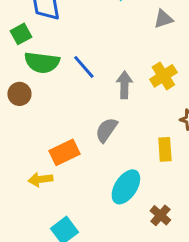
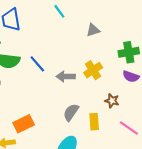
gray arrow: (124, 85) -> (66, 76), turned -90
gray semicircle: (106, 130) -> (71, 112), moved

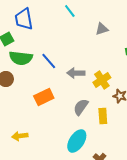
yellow cross: (93, 70) -> (102, 80), moved
orange rectangle: (24, 124) -> (44, 97), moved

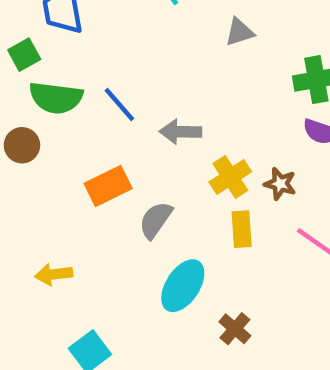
yellow cross: (102, 80) -> (230, 177), moved
gray semicircle: (81, 107) -> (156, 220), moved

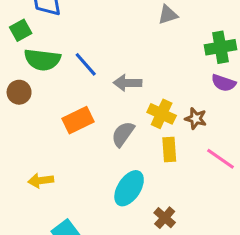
yellow cross: (230, 177) -> (162, 114), turned -32
gray semicircle: (156, 220) -> (123, 134), moved

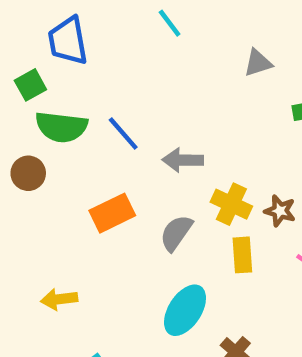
gray triangle: (168, 15) -> (258, 63), moved

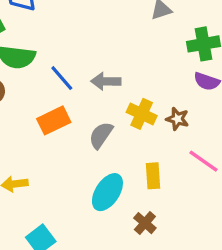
blue line: (123, 134) -> (62, 78), moved
yellow rectangle: (242, 255) -> (153, 176), moved

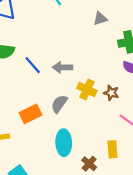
orange rectangle: (54, 120) -> (30, 114), moved
yellow rectangle: (153, 176) -> (112, 149), moved
cyan ellipse: (107, 192) -> (64, 143), turned -35

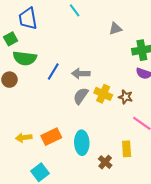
blue line: (33, 65) -> (53, 71), turned 72
gray semicircle: (59, 104) -> (81, 96), moved
orange rectangle: (30, 114) -> (51, 137), moved

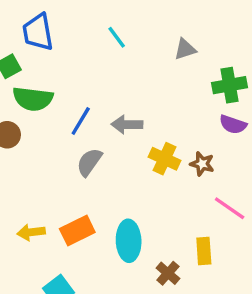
cyan line: (75, 10) -> (117, 37), moved
gray semicircle: (81, 96) -> (89, 162), moved

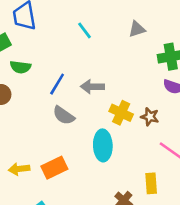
cyan line: (117, 37) -> (85, 30), moved
green semicircle: (33, 99) -> (20, 67), size x0.7
gray semicircle: (89, 162) -> (64, 115), turned -90
cyan ellipse: (129, 241) -> (103, 145), moved

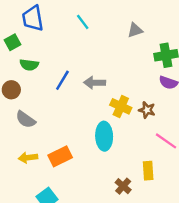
cyan line: (85, 30) -> (83, 22), moved
gray semicircle: (64, 115) -> (26, 120), moved

